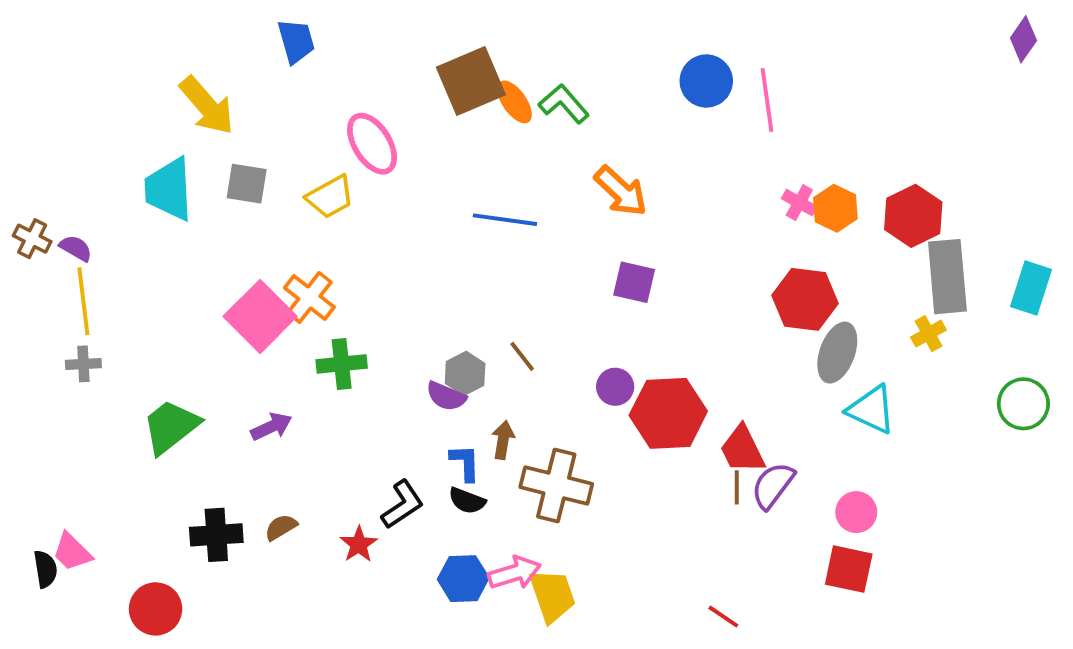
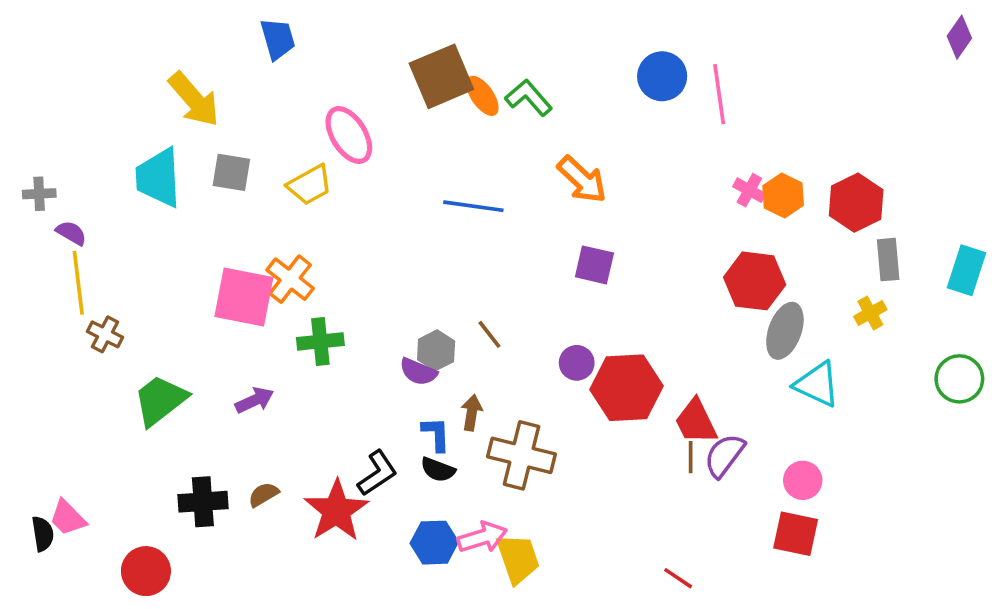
brown cross: (32, 239) -> (105, 334), moved
gray rectangle: (947, 277) -> (888, 260), size x0.6
pink square: (260, 316) -> (244, 297), turned -34
gray cross: (83, 364) -> (39, 194), moved
red star: (359, 544) -> (336, 511), size x1.8

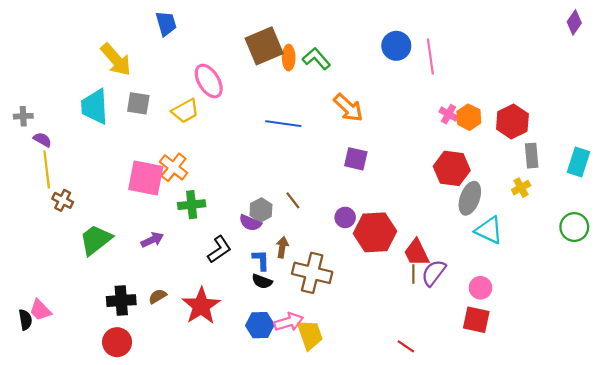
orange ellipse: (482, 96) -> (289, 58), turned 35
black L-shape: (377, 473) -> (219, 249), moved
red circle: (146, 571) -> (117, 342), moved

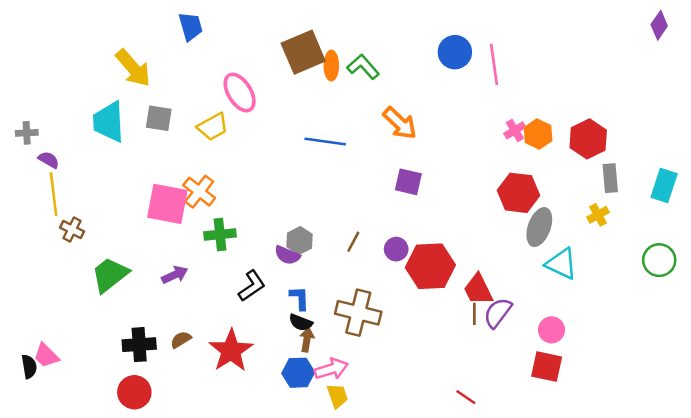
pink cross: (449, 114) -> (515, 130), turned 30
brown line: (293, 200) -> (353, 242), moved, turned 66
brown arrow: (282, 247) -> (307, 340), moved
yellow trapezoid: (310, 335) -> (337, 396), moved, size x0.7

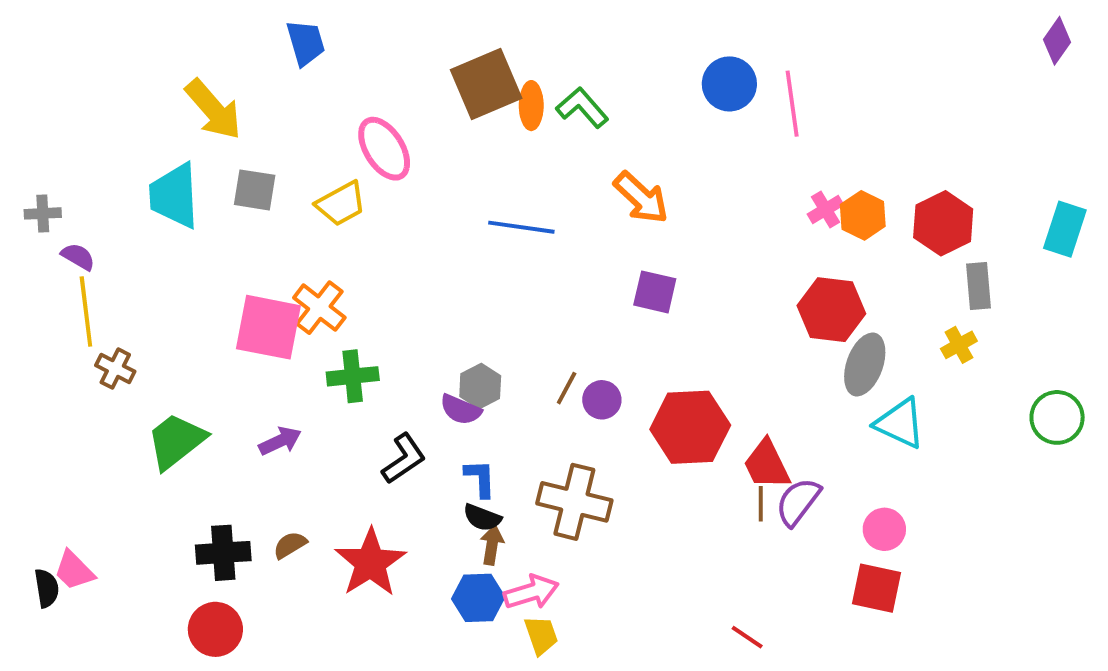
cyan rectangle: (664, 185) -> (1065, 229), moved
purple circle: (396, 249) -> (602, 400), moved

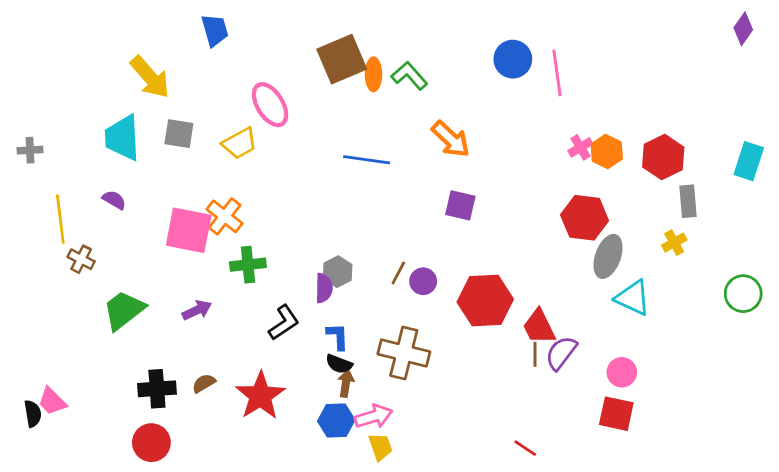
purple semicircle: (78, 257) -> (114, 200), moved
purple semicircle: (461, 410) -> (324, 288), turned -112

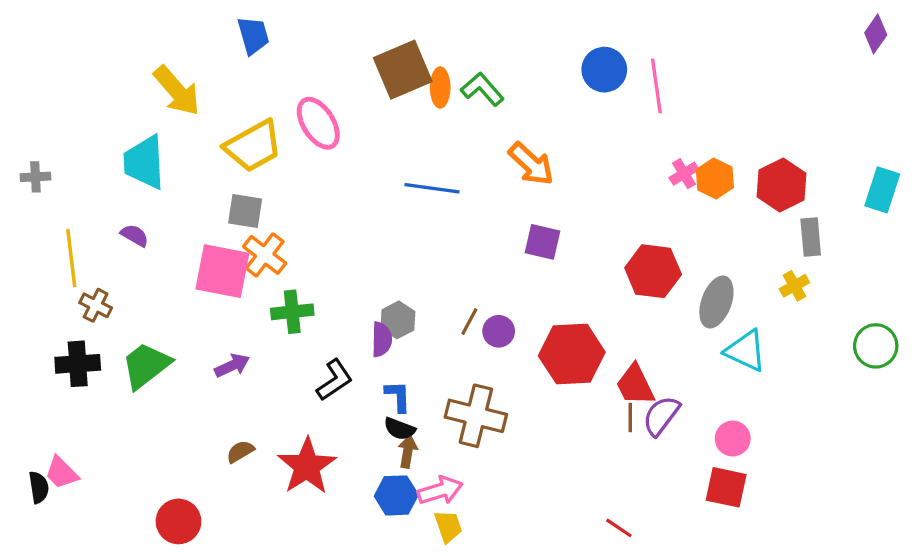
gray square: (179, 134) -> (245, 211), moved
yellow trapezoid: (240, 143) -> (253, 146), moved, size x1.4
red hexagon: (585, 218) -> (653, 271), moved
black cross: (157, 389) -> (78, 364), moved

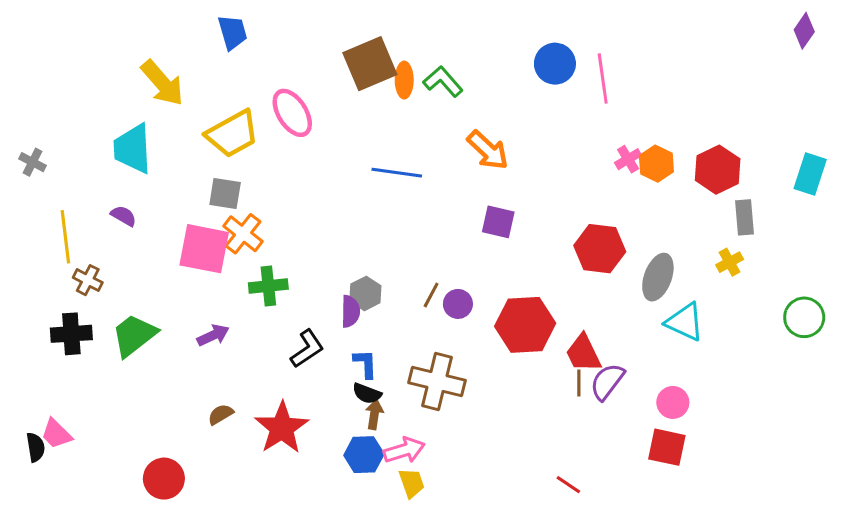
gray cross: (35, 177) -> (33, 162), turned 30

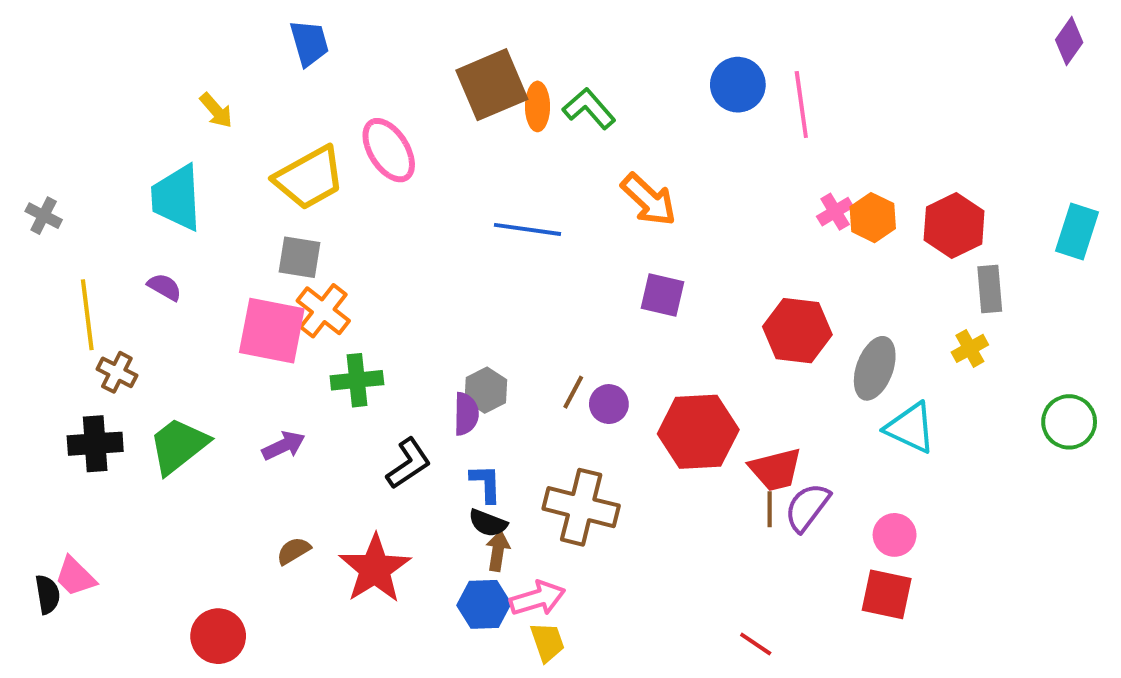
yellow arrow: (162, 83) -> (216, 110), size x0.6
red trapezoid: (583, 353) -> (776, 469), turned -78

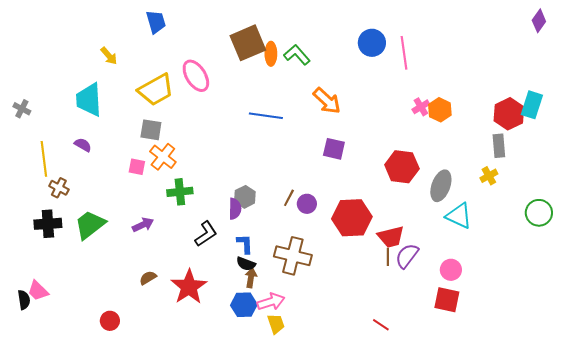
red hexagon: (954, 225) -> (509, 114), moved
cyan rectangle: (1077, 231) -> (532, 105), moved
pink square: (272, 331) -> (137, 167), size x0.5
red circle: (218, 636) -> (110, 321), size x0.7

